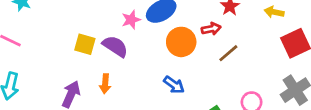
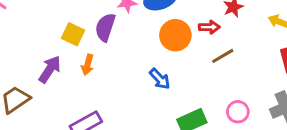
yellow square: (85, 44) -> (73, 34), moved
purple semicircle: (115, 46) -> (105, 27), turned -116

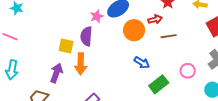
brown line: (223, 56) -> (169, 36), turned 35
orange arrow: (88, 65) -> (81, 64), size x1.5
blue arrow: (160, 79) -> (142, 63), moved

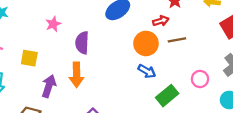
pink star: (97, 16) -> (53, 24), moved
orange circle: (134, 30) -> (146, 43), moved
yellow square: (66, 46) -> (29, 58), moved

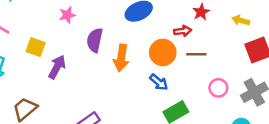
orange arrow: (76, 75) -> (121, 58), moved
pink circle: (200, 79) -> (218, 88), moved
purple arrow: (49, 86) -> (57, 67), moved

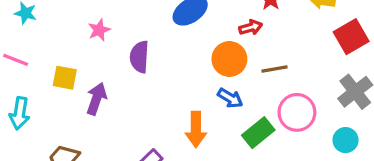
brown line: (196, 54) -> (275, 69), moved
orange arrow: (121, 58) -> (196, 129), moved
pink circle: (218, 88) -> (297, 112), moved, size x1.5

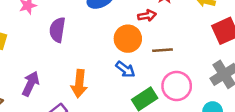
purple arrow: (96, 99) -> (31, 84), moved
orange arrow: (196, 129) -> (79, 84), moved

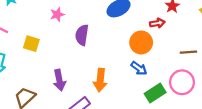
brown line: (162, 50) -> (188, 52), moved
purple arrow: (31, 84) -> (59, 80), turned 144

